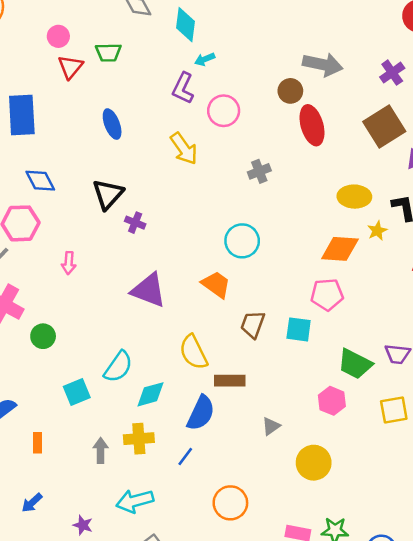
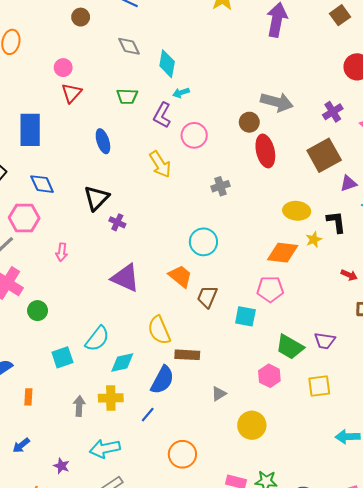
green trapezoid: (108, 52) -> (127, 96), moved
brown trapezoid: (253, 324) -> (207, 297), moved

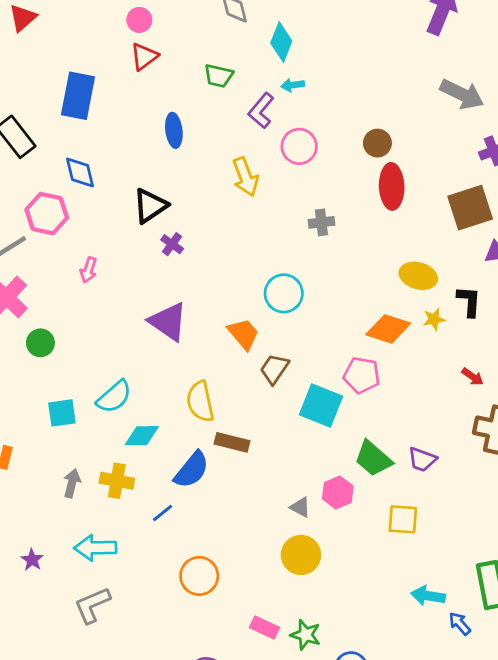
gray arrow: (277, 102) -> (462, 94), moved
cyan square: (245, 316) -> (321, 406), size x1.4
gray triangle: (219, 394) -> (300, 507), moved, turned 49

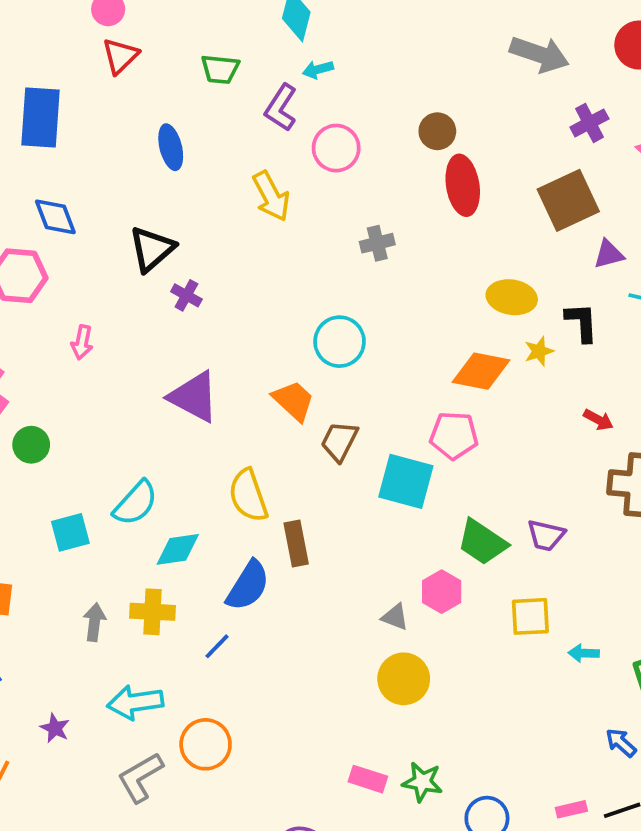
brown rectangle: (232, 442) -> (296, 543), turned 72
orange circle: (199, 576) -> (206, 744), moved
cyan arrow: (428, 596) -> (584, 653), moved, size x0.7

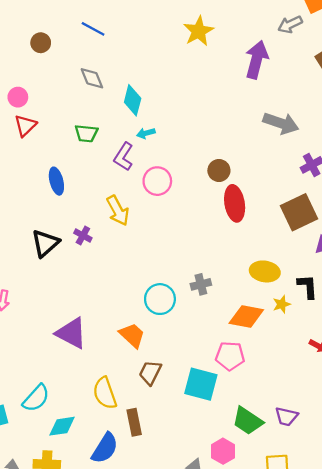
gray cross: (377, 243) -> (201, 284), moved
purple cross: (186, 295) -> (83, 235), moved
brown trapezoid: (339, 441) -> (150, 373), moved

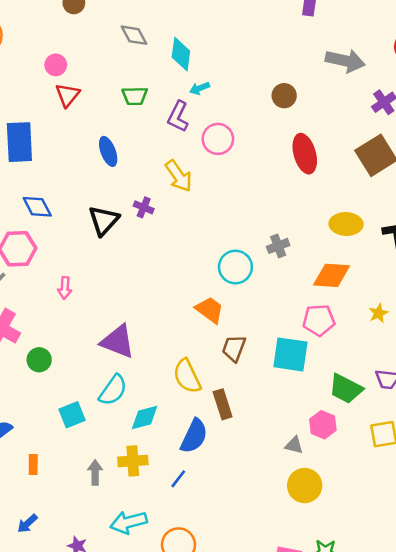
brown circle: (219, 170) -> (284, 96), moved
yellow star: (282, 304) -> (379, 313), moved
purple triangle: (71, 333) -> (118, 341), moved

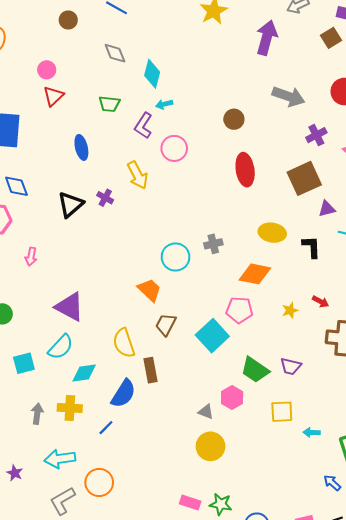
cyan square: (290, 354) -> (212, 336), turned 32

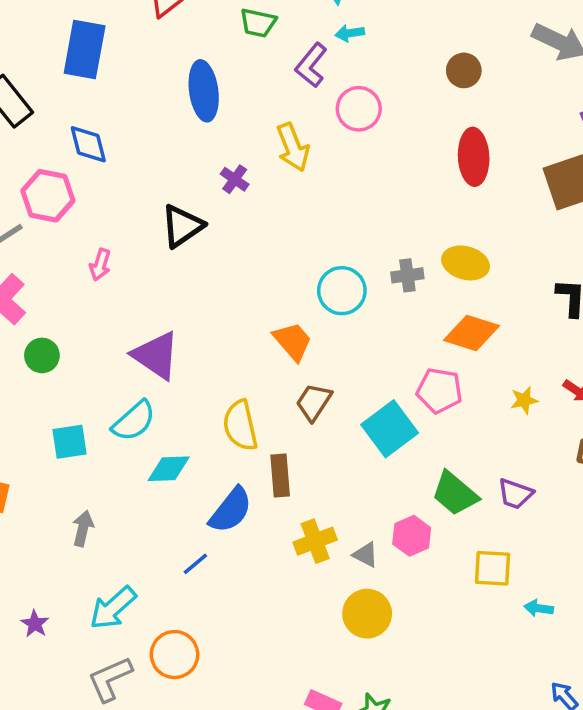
blue ellipse: (81, 147) -> (204, 91), size x1.4
black triangle: (70, 204) -> (182, 226), moved
yellow ellipse: (272, 233) -> (466, 263), moved
yellow cross: (70, 408) -> (315, 541), moved, turned -30
cyan arrow: (60, 459) -> (113, 608), turned -40

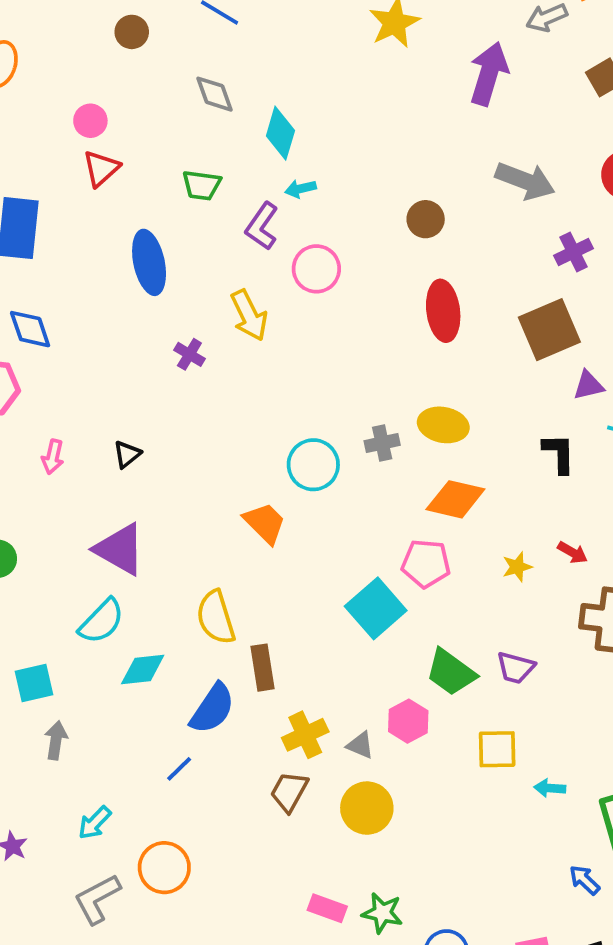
black triangle: (182, 226) -> (127, 454), moved, size x0.6
brown trapezoid: (314, 402) -> (289, 792), moved
cyan square: (70, 442) -> (34, 683), moved
cyan arrow: (113, 608) -> (95, 823), size x0.7

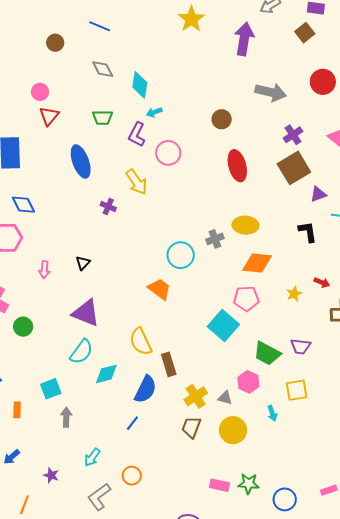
purple cross: (573, 252) -> (293, 135), moved
cyan arrow: (550, 788) -> (272, 413), moved, turned -105
orange circle: (164, 868) -> (132, 476), size x0.7

